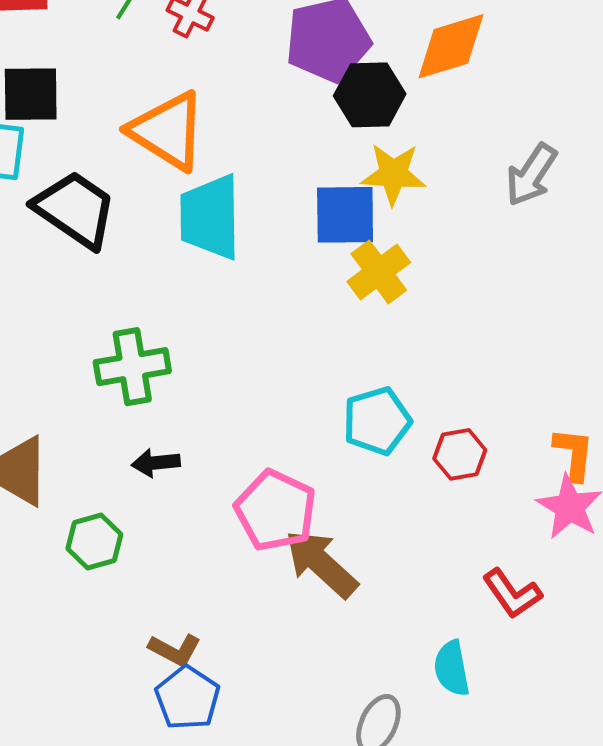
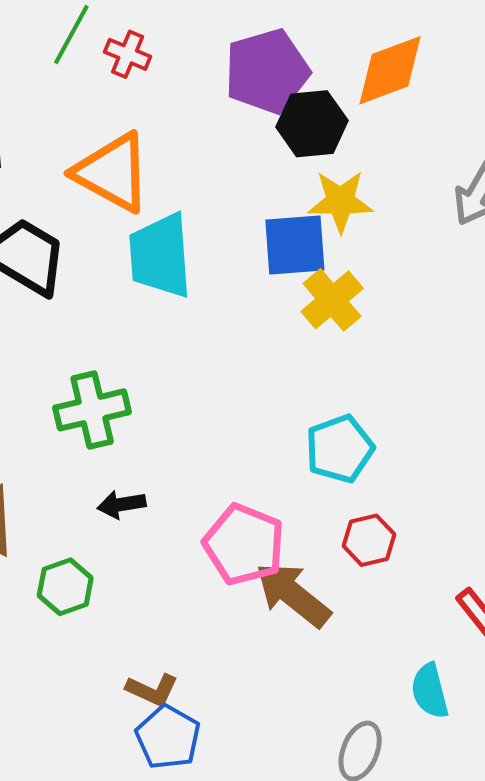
red hexagon: (460, 454) -> (369, 540), moved

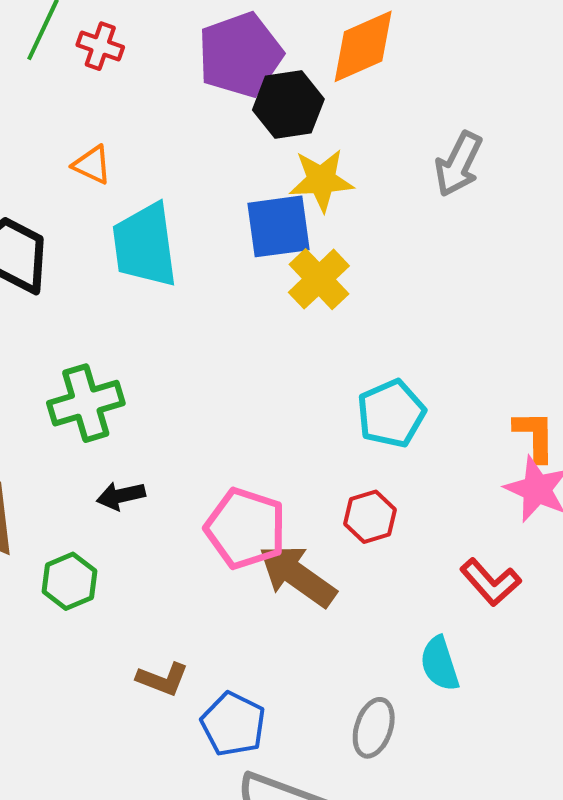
orange triangle: (112, 172) -> (92, 165), size x0.5
cyan pentagon: (340, 449) -> (391, 414), moved
blue pentagon: (168, 737) -> (233, 724), moved

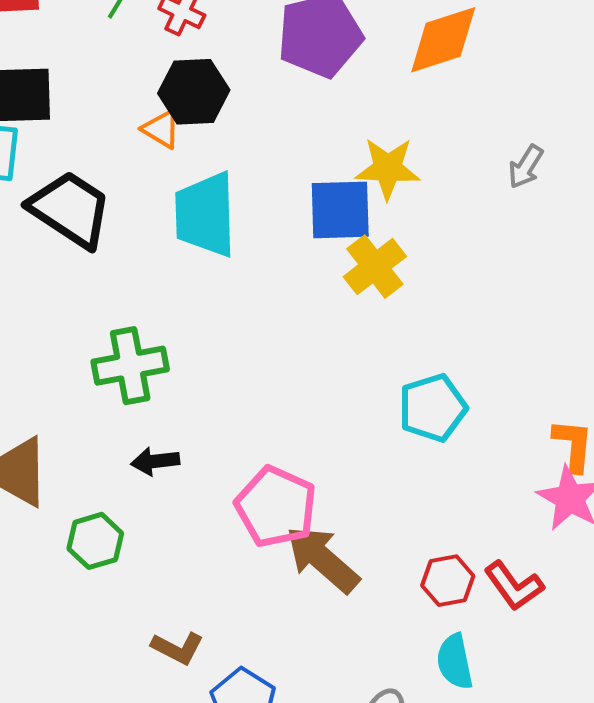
black hexagon: (288, 104) -> (194, 92), moved
gray arrow: (458, 164) -> (526, 167), size x0.7
red hexagon: (370, 517) -> (448, 581), moved

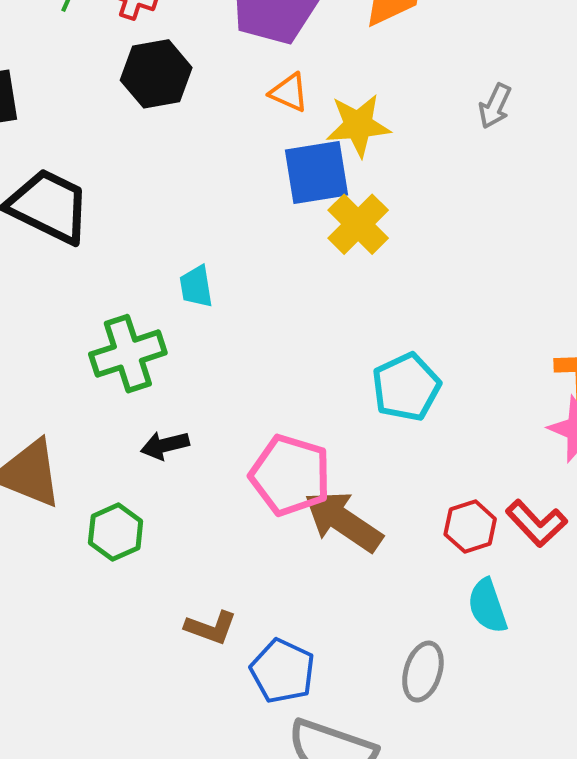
orange triangle: (161, 129) -> (289, 93), moved
cyan trapezoid: (205, 215) -> (196, 286), moved, size x0.5
cyan pentagon: (433, 408) -> (406, 387), moved

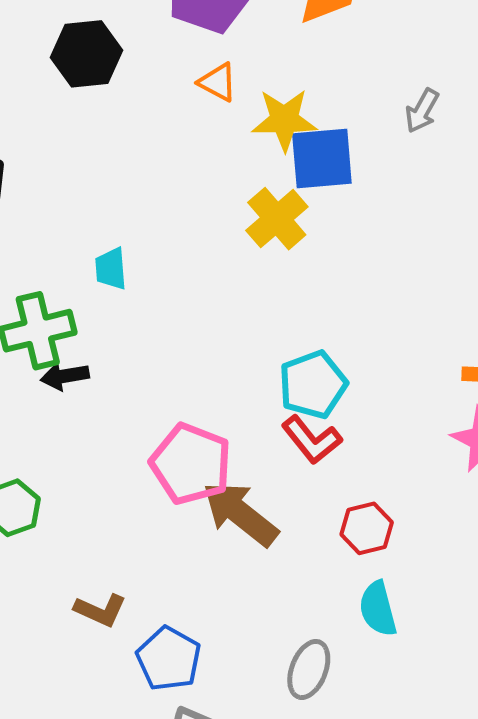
blue square: (316, 173) -> (322, 158), moved
black arrow: (165, 445) -> (65, 376), moved
red L-shape: (536, 523) -> (312, 440), moved

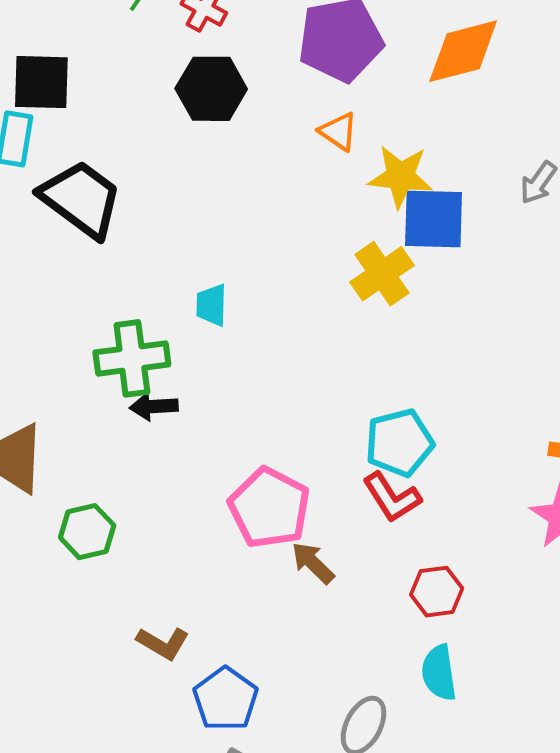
brown arrow: (240, 514) -> (313, 563), size x0.6

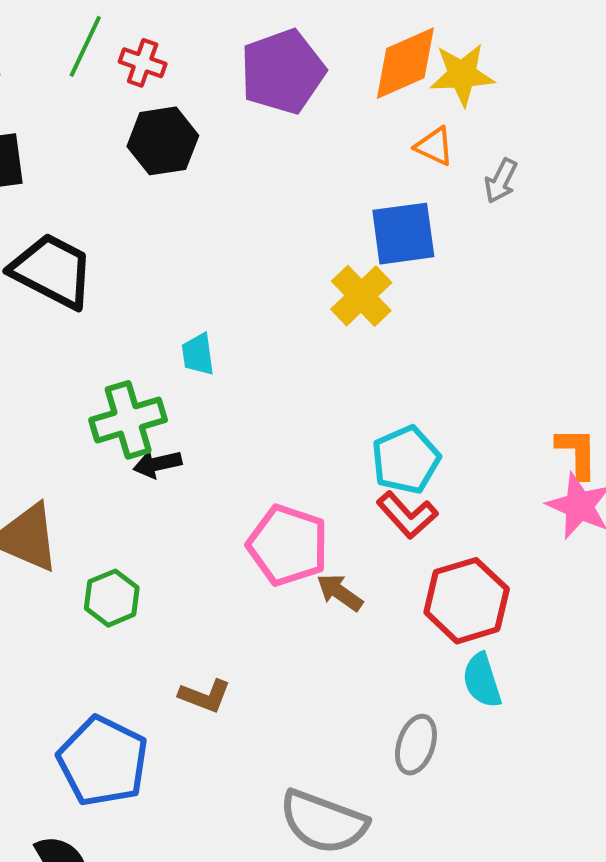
orange triangle: (338, 132) -> (434, 146), moved
yellow star: (400, 176) -> (462, 75), moved
red hexagon: (437, 592) -> (467, 601), size x1.6
blue pentagon: (226, 699) -> (103, 761), moved, size x1.4

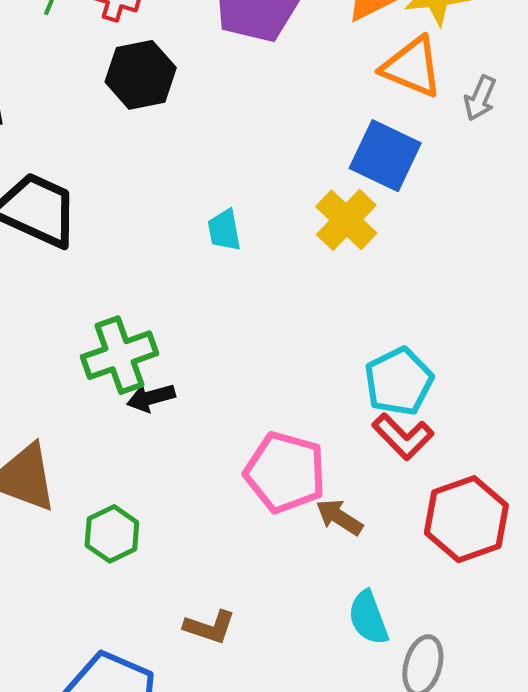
orange triangle: (434, 146) -> (412, 67), size x1.6
blue square: (403, 234) -> (385, 156), turned 36
cyan trapezoid: (198, 354) -> (224, 230), moved
cyan semicircle: (482, 680) -> (368, 618), moved

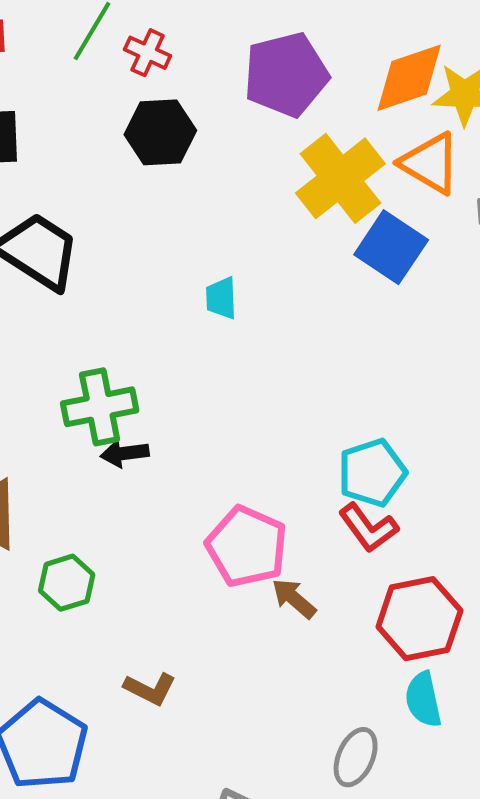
yellow cross: (346, 220) -> (340, 178), moved, size x1.4
cyan semicircle: (368, 618) -> (423, 700), moved

